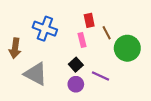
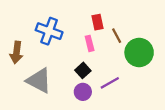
purple line: (101, 76) -> (110, 83), turned -54

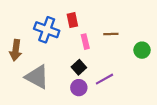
red rectangle: (97, 22) -> (72, 20), moved
brown line: (117, 36) -> (111, 34), turned -64
green circle: (139, 52) -> (142, 50), moved, size x0.6

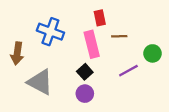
red rectangle: (72, 20) -> (100, 18), moved
pink rectangle: (85, 42) -> (92, 44), size x1.6
purple line: (105, 79) -> (128, 71), moved

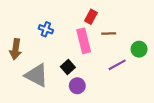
red rectangle: (100, 18) -> (91, 17), turned 40
blue cross: (50, 32) -> (46, 29), size x0.6
black square: (85, 72) -> (68, 67), moved

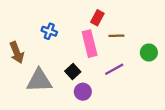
brown arrow: (16, 49) -> (17, 52), turned -30
purple line: (117, 65) -> (114, 69), moved
gray triangle: (37, 75) -> (39, 80), turned -30

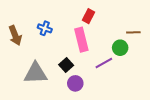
brown line: (116, 36) -> (133, 32), moved
brown arrow: (17, 52) -> (15, 35), moved
green circle: (149, 52) -> (120, 48), moved

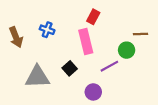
purple circle: (75, 83) -> (93, 92), moved

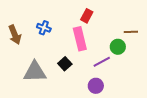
purple circle: (93, 92) -> (96, 86), moved

